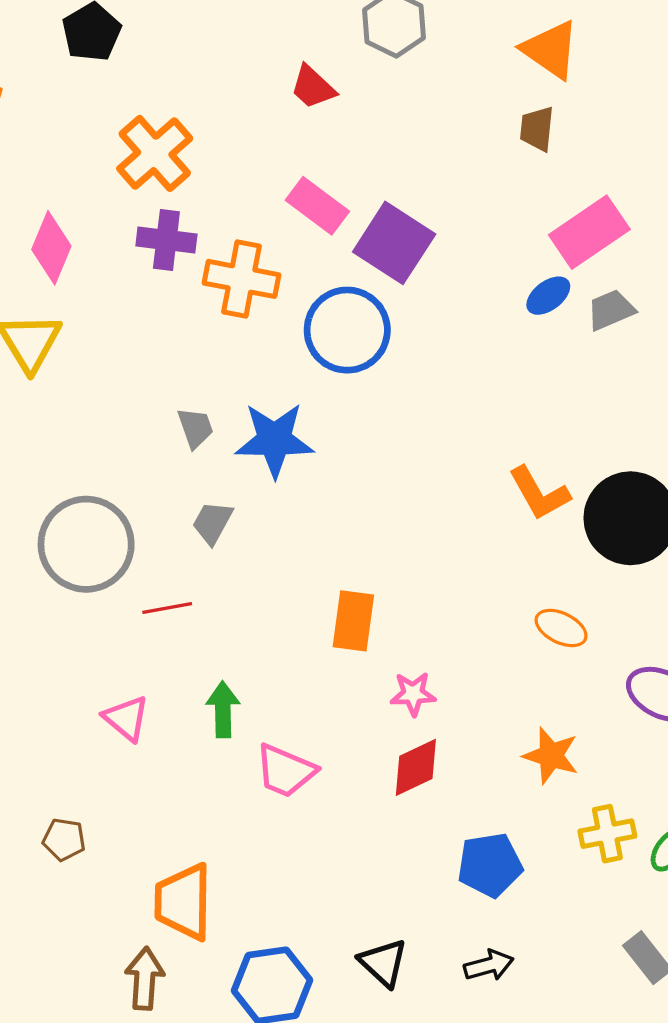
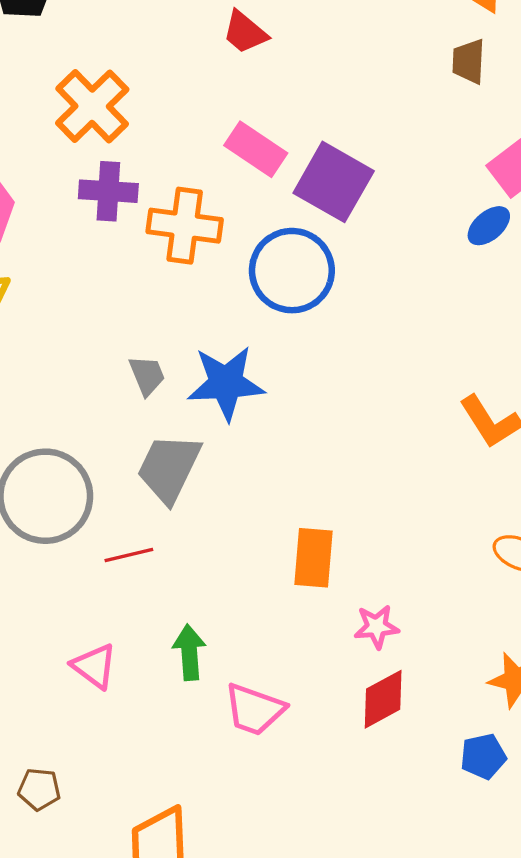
gray trapezoid: (212, 523) -> (169, 468), size x1.6
blue pentagon: (490, 865) -> (483, 756), moved, size x0.7

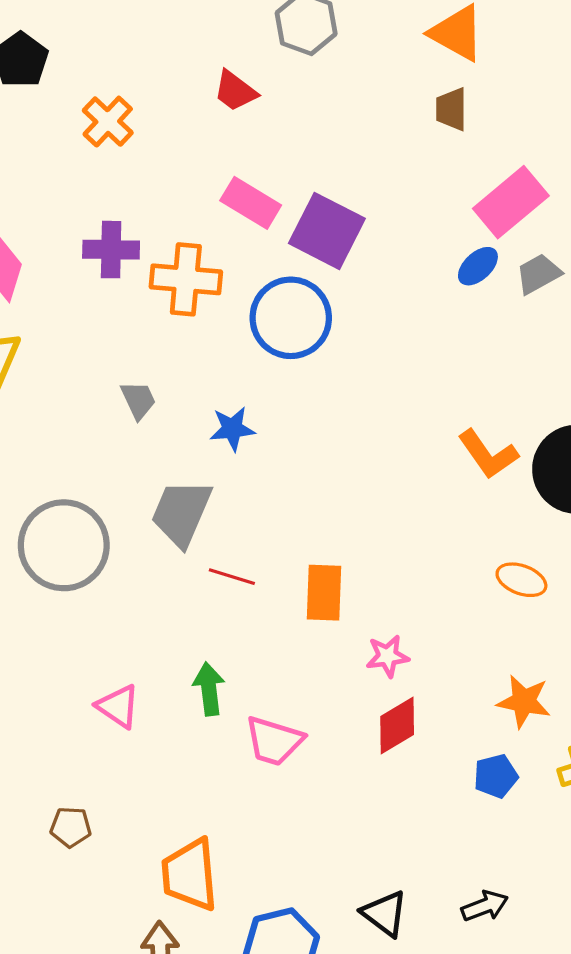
orange cross: (92, 106) -> (108, 122), moved, size x0.7
gray trapezoid: (147, 375) -> (138, 400), moved
blue star: (226, 383) -> (232, 429), size x0.6
red line: (129, 555) -> (232, 577), moved, turned 33

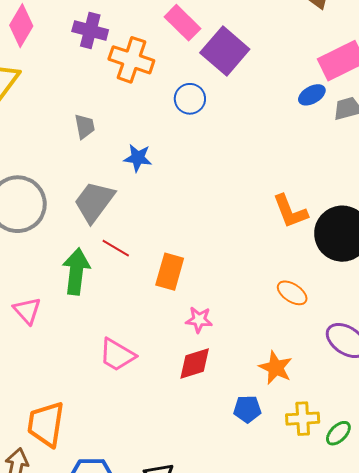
blue circle: (291, 318) -> (190, 99), size x0.6
green arrow: (209, 689) -> (76, 271), moved, size x1.4

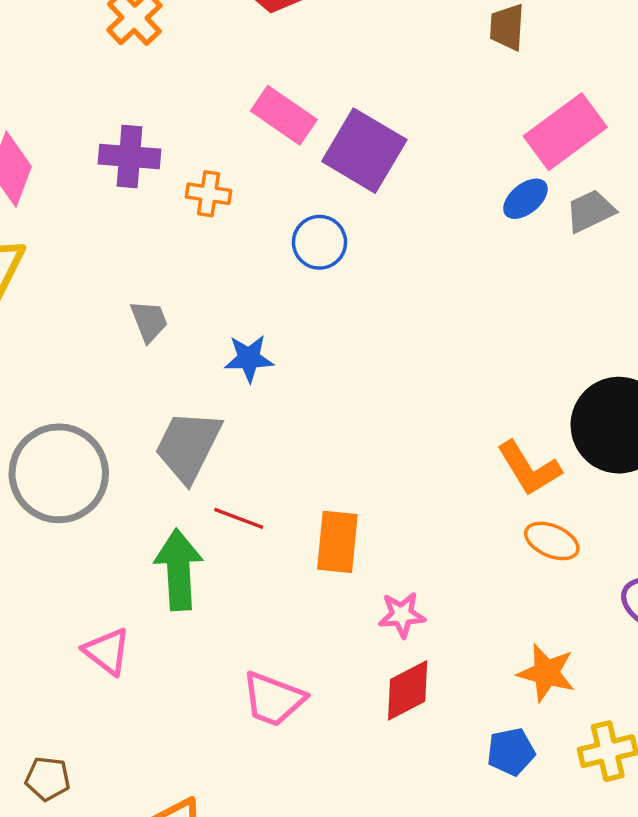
orange cross: (131, 60) -> (209, 194), size x0.6
orange L-shape: (290, 211) -> (529, 468), moved

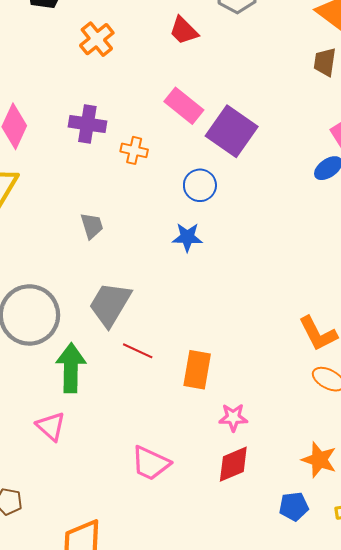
blue star: (249, 358) -> (187, 237), moved
green arrow: (179, 570) -> (71, 368), moved

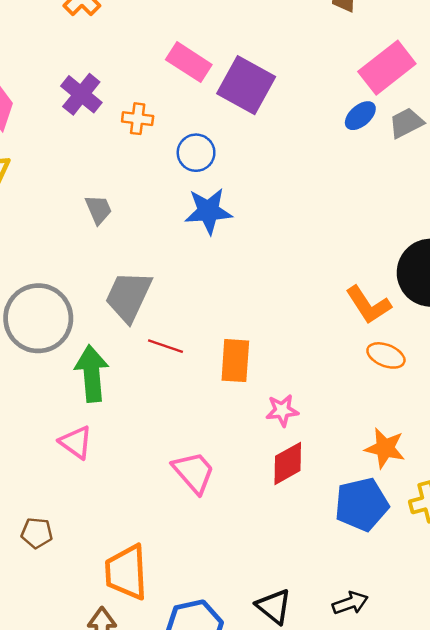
purple cross: (87, 124) -> (81, 94), turned 36
blue circle: (200, 185) -> (196, 153), moved
blue star: (187, 237) -> (208, 211), size x1.4
pink trapezoid: (151, 463) -> (194, 472), turned -150
blue pentagon: (294, 506) -> (362, 504), size x1.6

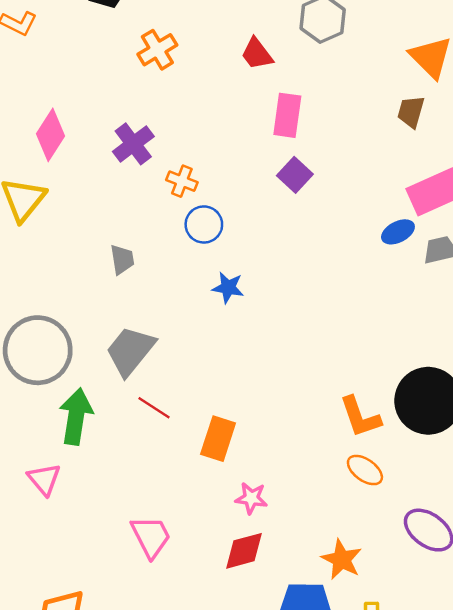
pink rectangle: (189, 62) -> (287, 115), moved, turned 51
purple square: (246, 85) -> (295, 175), size x0.6
blue circle: (196, 153) -> (204, 224), moved
blue star: (208, 211) -> (228, 288), size x0.7

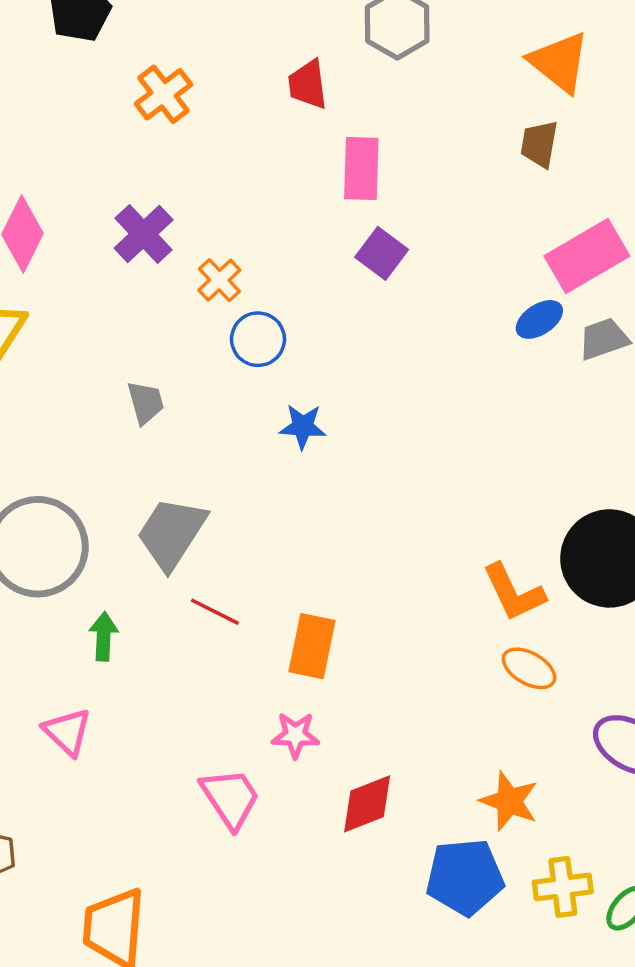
red trapezoid: (257, 54) -> (308, 84), turned 36
orange cross: (182, 181) -> (219, 280), turned 32
green arrow: (76, 417) -> (104, 636), size x0.6
pink star: (251, 498) -> (295, 735), moved

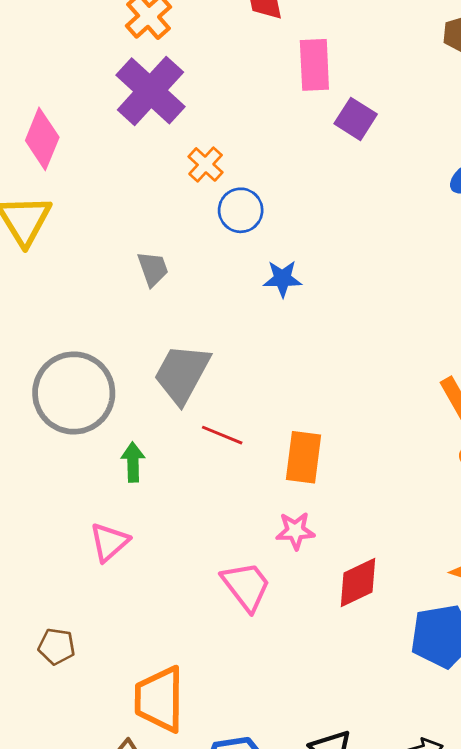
purple cross: (144, 234) -> (150, 91), moved, size x1.4
purple square: (382, 253) -> (356, 119), moved
pink triangle: (67, 732) -> (109, 542), turned 39

